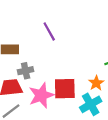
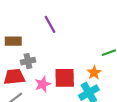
pink star: (41, 95) -> (43, 84), size x0.7

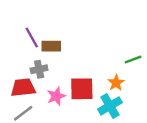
purple line: (50, 24) -> (32, 38), moved
brown rectangle: (13, 41) -> (51, 46), moved

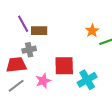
orange star: (116, 83) -> (92, 31), moved
pink star: (56, 96) -> (43, 81), moved

